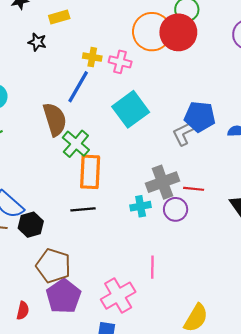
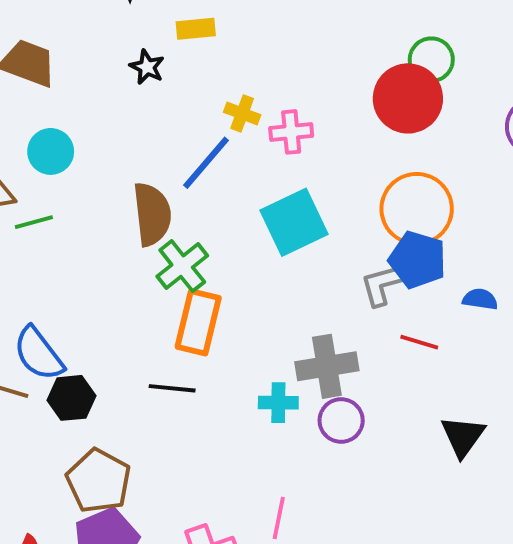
orange circle: (152, 32) -> (417, 209), moved
pink cross: (120, 62) -> (291, 132), turned -30
red line: (194, 189) -> (419, 342), moved

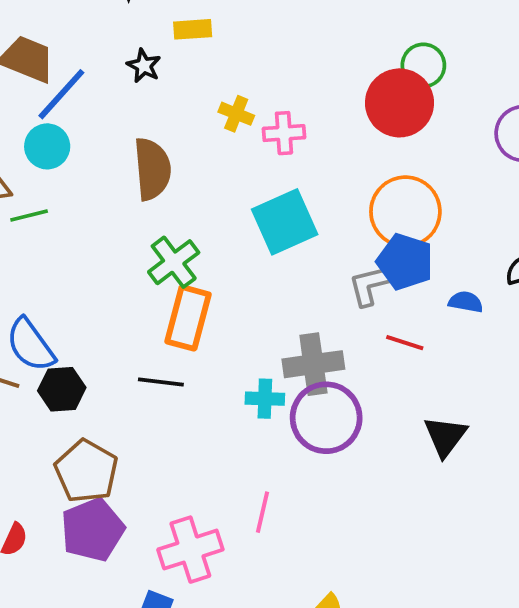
blue line: (206, 163) -> (61, 94), moved
brown semicircle: (152, 214) -> (152, 169), moved
purple circle: (341, 420) -> (326, 418), size x1.6

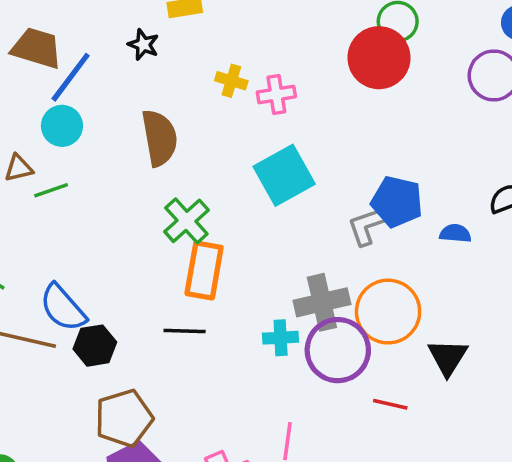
orange circle: (405, 212) -> (388, 312), moved
red line: (405, 343) -> (390, 404), moved
brown pentagon: (86, 471) -> (124, 418), turned 30

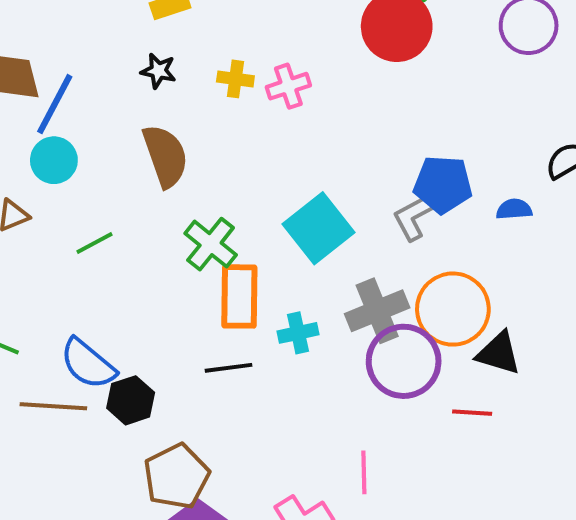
black star: (143, 45) -> (158, 71), moved
cyan square: (284, 175) -> (319, 228), moved
green line: (51, 190) -> (94, 243), moved
cyan cross: (281, 338) -> (298, 333), moved
black triangle: (448, 357) -> (499, 353), moved, turned -36

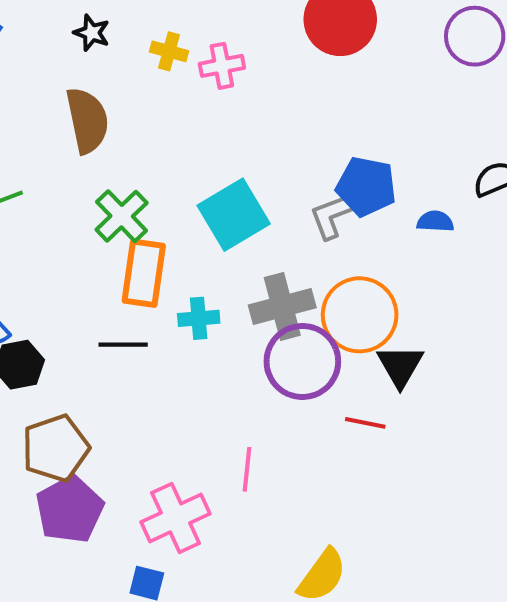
black triangle: (499, 353) -> (400, 366), turned 36

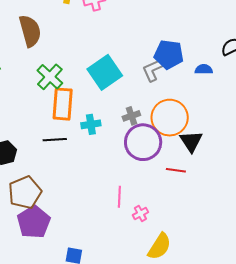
gray cross: (282, 306) -> (131, 116), size x0.6
pink cross: (176, 518) -> (140, 214), moved, size x0.5

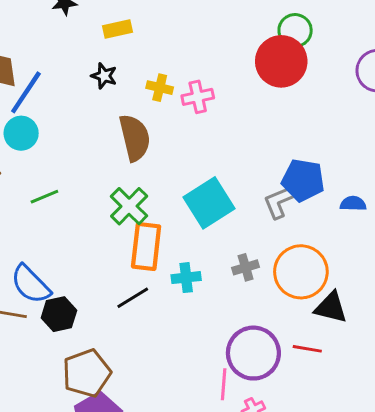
brown semicircle: (30, 31) -> (135, 138), moved
black line: (55, 140) -> (133, 298), turned -30
black triangle: (191, 141) -> (331, 307), turned -45
purple circle: (143, 142) -> (253, 353), moved

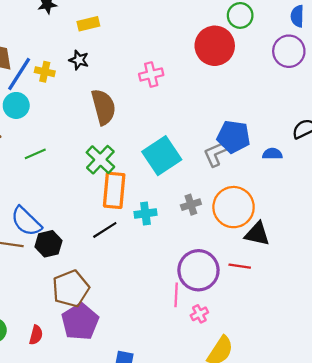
green circle: (295, 30) -> (240, 15), moved
yellow cross: (160, 88) -> (45, 72), moved

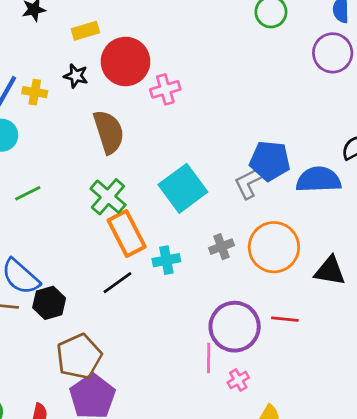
red circle: (215, 46) -> (125, 61), moved
blue semicircle: (272, 154) -> (318, 180), size x1.8
orange rectangle: (114, 190) -> (127, 234), turned -30
black triangle: (257, 234) -> (330, 271), moved

